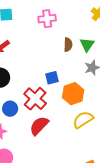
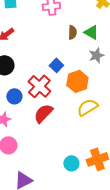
green triangle: (87, 45) -> (91, 32), turned -35
blue square: (52, 78) -> (56, 65), turned -32

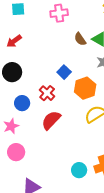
brown semicircle: (72, 32) -> (80, 39), turned 144
red cross: (39, 86) -> (47, 93), size x0.7

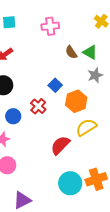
red semicircle: (51, 120) -> (60, 145), moved
cyan circle: (79, 170) -> (70, 183), size x1.5

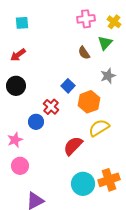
pink cross: (50, 26) -> (86, 19), moved
green triangle: (90, 52) -> (105, 43), moved, turned 42
blue circle: (13, 116) -> (36, 122), moved

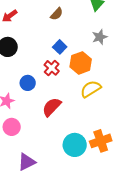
brown semicircle: (84, 53) -> (57, 14), moved, turned -104
red cross: (51, 107) -> (52, 68), moved
red semicircle: (73, 146) -> (52, 107), moved

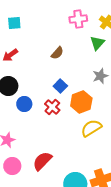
blue circle: (28, 83) -> (24, 104), moved
red semicircle: (52, 107) -> (42, 161), moved

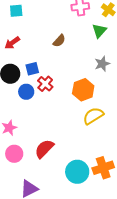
blue square: (60, 86) -> (32, 69), moved, turned 32
red cross: (52, 107) -> (45, 84), moved

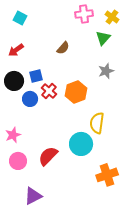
cyan square: (16, 11) -> (20, 18), turned 32
orange hexagon: (83, 90) -> (76, 92), moved
yellow semicircle: (93, 116) -> (97, 123), turned -50
cyan circle: (77, 172) -> (81, 144), moved

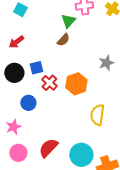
green triangle: (103, 38) -> (68, 21), moved
blue circle: (30, 99) -> (28, 103), moved
cyan circle: (81, 144) -> (81, 155), moved

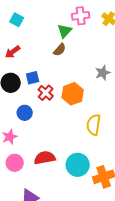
red semicircle: (48, 148) -> (45, 158), turned 35

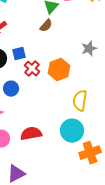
cyan circle: (78, 165) -> (72, 131), moved

